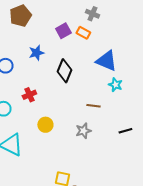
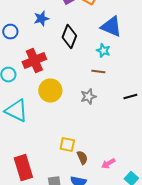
cyan star: (115, 85) -> (103, 51), moved
red cross: (29, 95) -> (34, 61), size x1.6
yellow circle: (45, 125) -> (50, 91), size x1.5

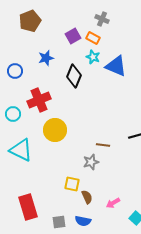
cyan star: (103, 51) -> (93, 57), moved
brown line: (98, 72) -> (103, 145), moved
gray star: (88, 97) -> (91, 162), moved

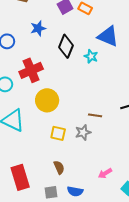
cyan star: (93, 57) -> (91, 56), moved
yellow square: (72, 184) -> (58, 133), moved
brown semicircle: (87, 197) -> (59, 167), moved

